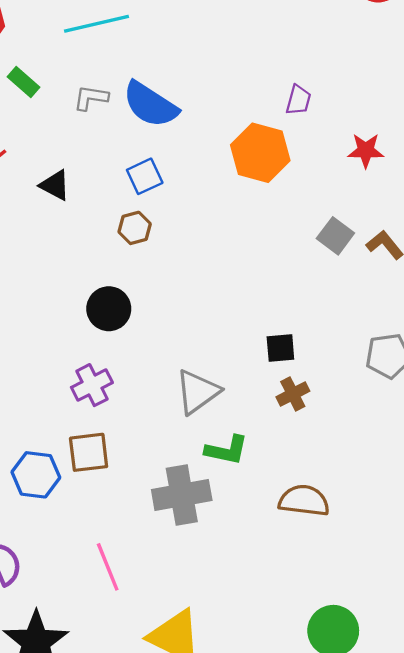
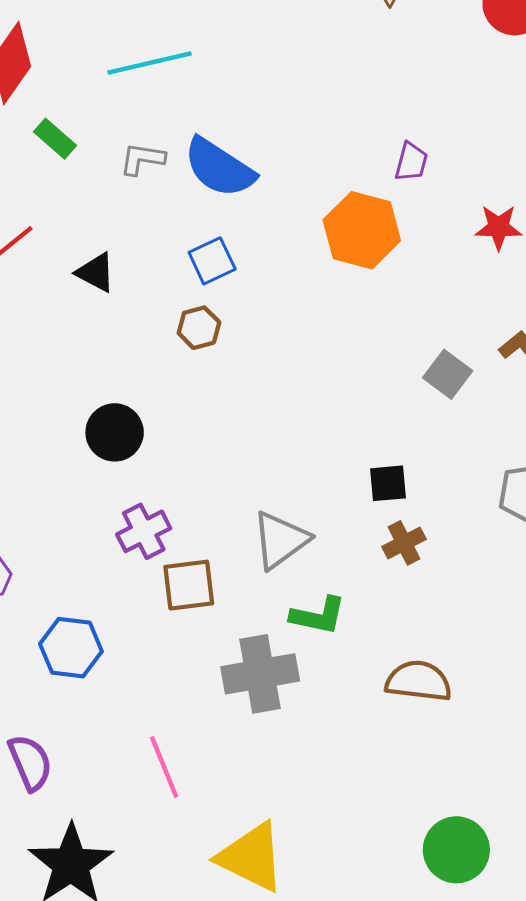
gray square: (335, 236) -> (448, 374), moved
black circle: (109, 309) -> (115, 432), moved
brown square: (89, 452) -> (189, 585), moved

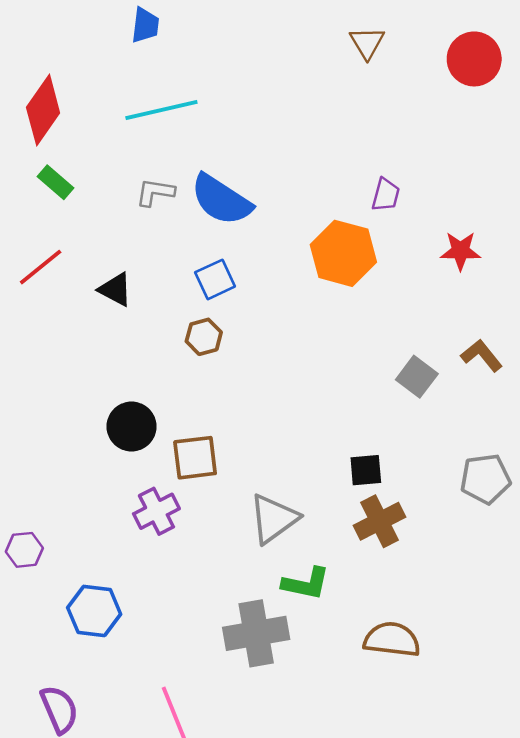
green rectangle: (55, 139) -> (56, 182), moved
brown cross: (404, 543) -> (379, 521), size x1.4
brown square: (189, 585) -> (195, 458), moved

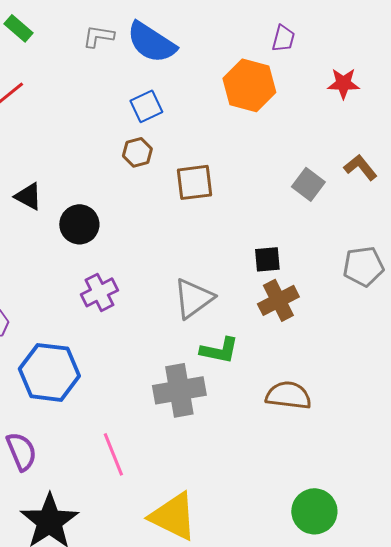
black triangle: (115, 289) -> (28, 196), moved
brown square: (195, 458) -> (194, 182), moved
blue hexagon: (94, 611) -> (49, 372), size x1.4

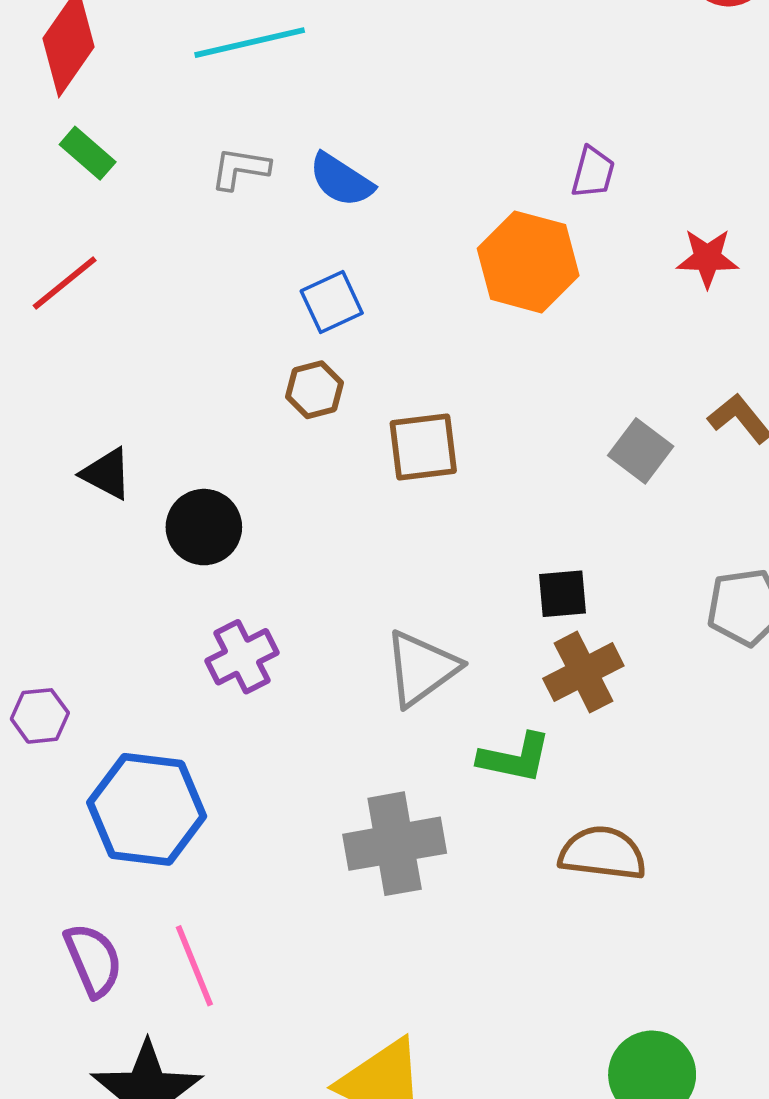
blue semicircle: (151, 42) -> (341, 180), size x0.7
green L-shape: (219, 350) -> (515, 758), moved
pink line: (113, 454) -> (194, 966), moved

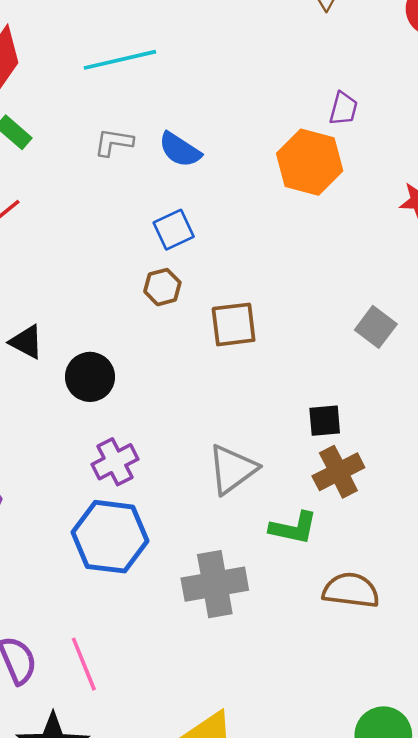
purple trapezoid: (593, 172) -> (343, 109), moved
orange hexagon: (528, 262) -> (310, 162), moved
blue hexagon: (147, 809) -> (110, 537), moved

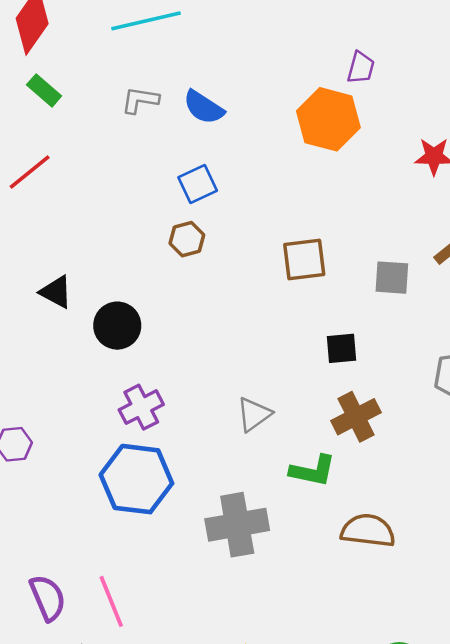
brown square: (234, 324) -> (304, 260), moved
gray square: (376, 327) -> (392, 278), turned -33
black square: (325, 421) -> (342, 348), moved
gray triangle: (232, 469) -> (254, 414), size x0.7

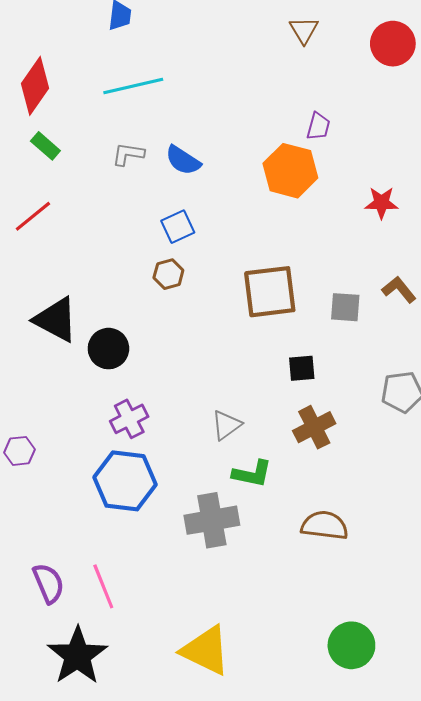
brown square: (304, 260) -> (270, 292), size x1.4
black triangle: (56, 292) -> (56, 320), size x1.6
green L-shape: (313, 471) -> (252, 474), moved

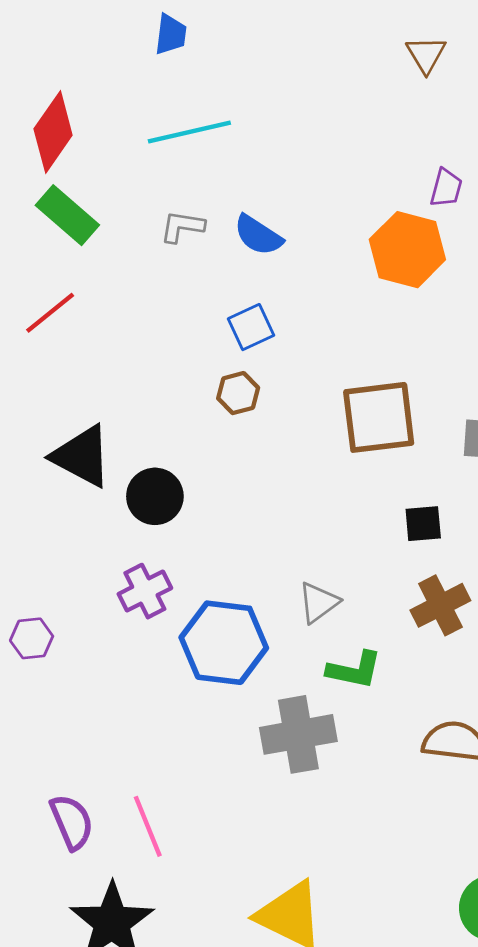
green rectangle: (45, 146) -> (67, 215), size x1.5
purple cross: (129, 419) -> (145, 591), moved
blue hexagon: (125, 481) -> (224, 643), moved

